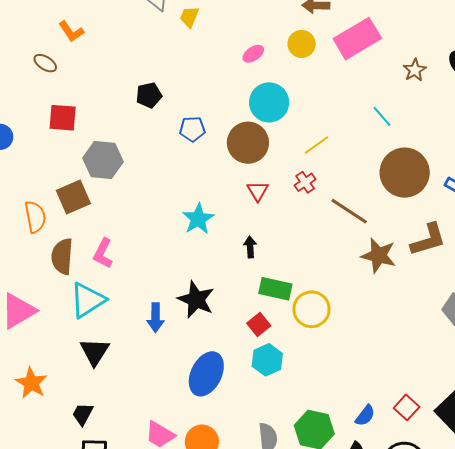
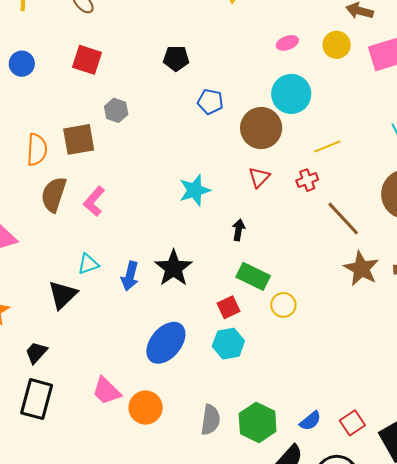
gray hexagon: (103, 160) -> (116, 110), size x0.6
cyan triangle: (88, 300) -> (88, 264), moved, size x0.6
yellow circle: (312, 309) -> (283, 305), size x0.7

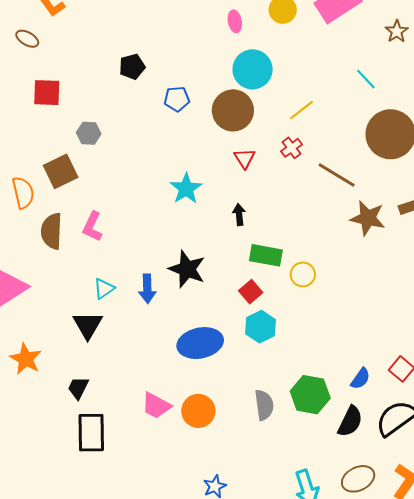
pink ellipse: (287, 43) -> (235, 21), turned -65
blue ellipse: (166, 343) -> (200, 343), turned 54

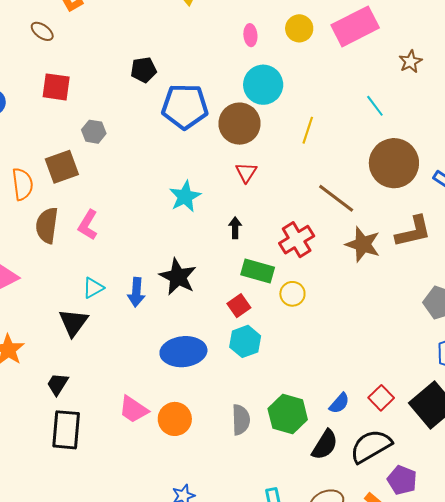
blue pentagon: (177, 99) -> (185, 106), size x1.8
yellow line: (301, 110) -> (308, 130), turned -40
red cross: (292, 148) -> (297, 240), moved, size x1.6

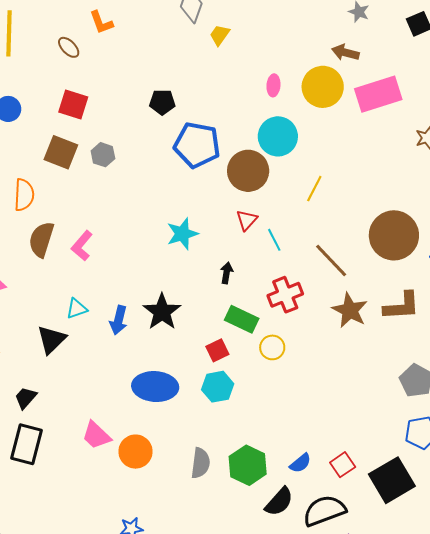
yellow circle: (299, 28) -> (323, 87), size x1.5
cyan line: (375, 106) -> (274, 240), moved
brown square: (62, 167) -> (61, 152), moved, turned 32

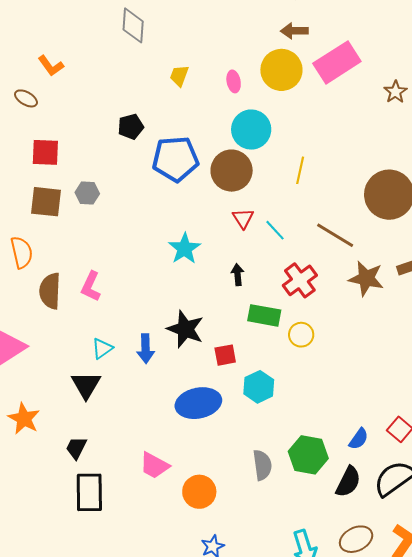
yellow trapezoid: (220, 35) -> (179, 76), moved
red square: (217, 350) -> (225, 355), moved, turned 30
orange circle: (135, 452) -> (199, 492), moved

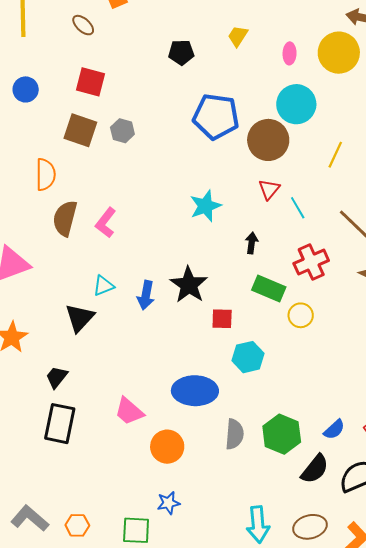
black pentagon: (131, 127) -> (181, 52), moved
blue ellipse: (198, 403) -> (195, 391), moved

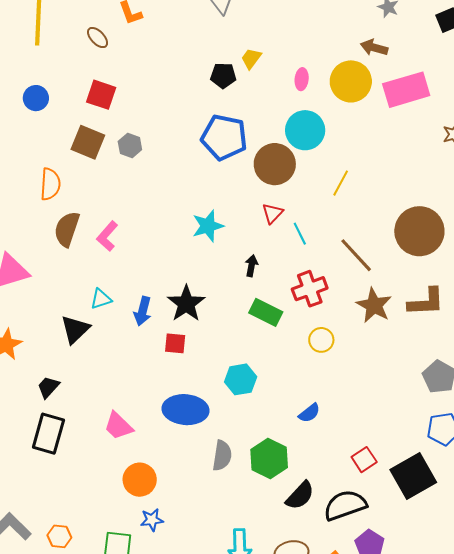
black pentagon: (181, 52) -> (223, 76), moved
yellow circle: (301, 315) -> (321, 340), moved
red square: (222, 319) -> (175, 343), moved
blue semicircle: (334, 430) -> (309, 413), moved
orange circle: (167, 447) -> (140, 480), moved

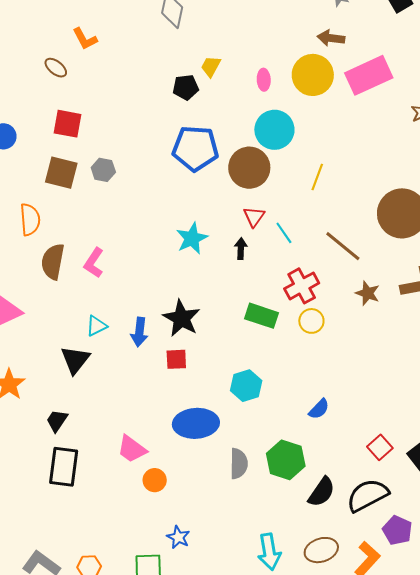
black arrow: (251, 266) -> (241, 249), moved
brown star: (374, 305) -> (368, 293), size x0.7
yellow circle: (321, 340) -> (311, 321), moved
orange circle: (140, 480) -> (155, 480), moved, size x0.7
blue star: (152, 520) -> (178, 537), turned -30

